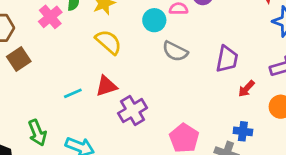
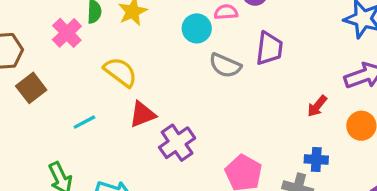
yellow semicircle: (108, 42) -> (120, 72), moved
purple trapezoid: (227, 59) -> (269, 48), moved
cyan line: (73, 93) -> (84, 122), moved

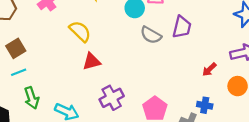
brown square: (31, 88) -> (16, 48), moved
cyan line: (84, 122) -> (19, 72), moved
purple cross: (177, 143) -> (112, 98), moved

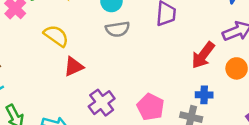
gray semicircle: (151, 35) -> (118, 29), moved, turned -30
red arrow: (209, 69) -> (203, 55), size x1.6

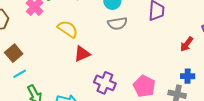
red arrow: (203, 55) -> (187, 44), size x0.7
purple cross: (102, 103) -> (105, 83), turned -30

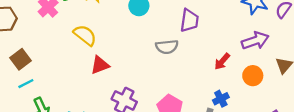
gray semicircle: (117, 23) -> (167, 47), moved
blue cross: (188, 76) -> (221, 99), turned -32

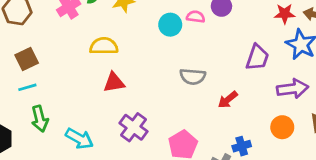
purple trapezoid: (189, 20) -> (257, 58), moved
yellow semicircle: (85, 35) -> (104, 46), turned -50
red arrow: (222, 61) -> (228, 100), moved

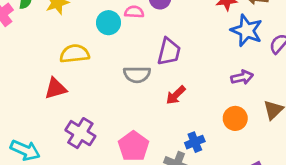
yellow semicircle: (104, 46) -> (75, 54), moved
purple trapezoid: (257, 58) -> (169, 52), moved
purple arrow: (293, 89) -> (242, 77), size x0.7

